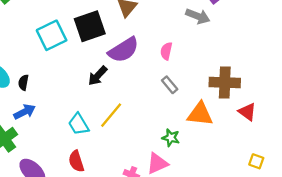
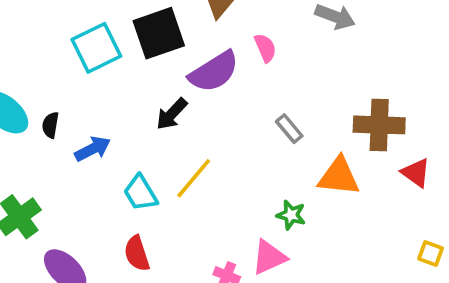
pink semicircle: (166, 51) -> (265, 48), moved, turned 144
blue arrow: (25, 112) -> (93, 149), moved

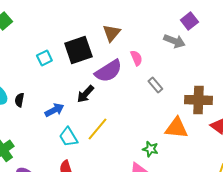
cyan square: (96, 48) -> (44, 58), size x0.6
gray rectangle: (289, 129) -> (155, 85), moved
blue arrow: (93, 149) -> (54, 110), moved

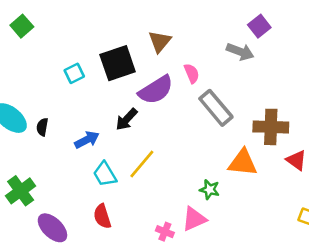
gray rectangle: (155, 85) -> (216, 108), size x1.8

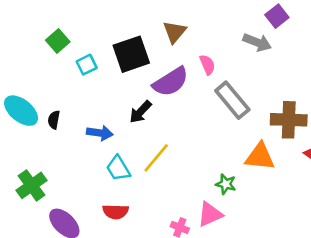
green square: (22, 26) -> (58, 41), moved
blue arrow: (87, 140) -> (100, 133), turned 35
red semicircle: (102, 216) -> (116, 212), turned -70

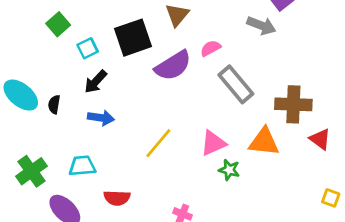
pink semicircle: (207, 65) -> (211, 48), turned -96
black arrow: (140, 112) -> (96, 82), moved
cyan trapezoid: (118, 168) -> (82, 166), moved, turned 116
pink triangle: (210, 214) -> (213, 143), moved

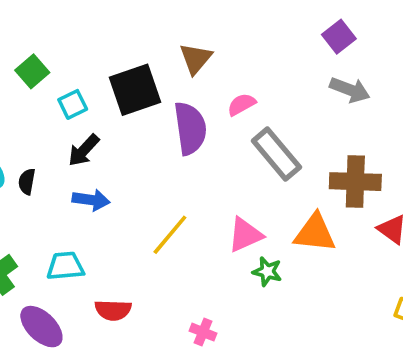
gray arrow: (261, 26) -> (350, 90), moved
purple semicircle: (173, 66) -> (190, 128), turned -66

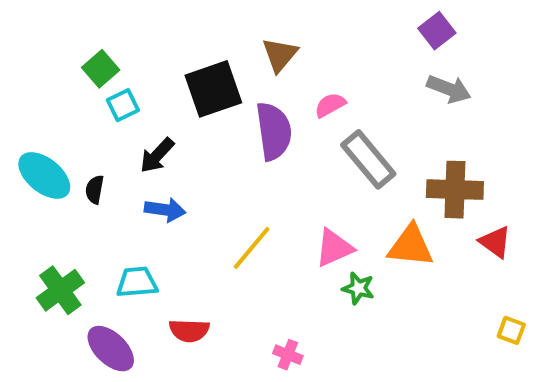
cyan square: (73, 104) -> (123, 105), moved

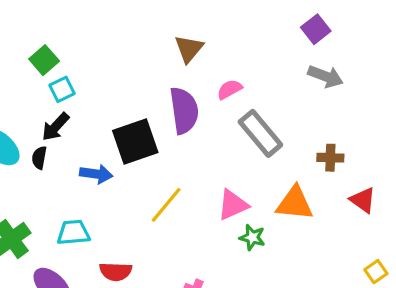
black square: (213, 89) -> (135, 141), moved
black arrow: (157, 155) -> (55, 127), moved
brown cross: (455, 190) -> (330, 158), size x0.6
yellow square: (511, 330) -> (376, 272), turned 35

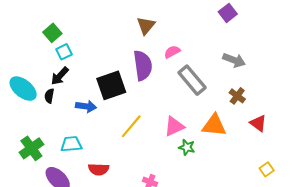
gray arrow: (326, 76) -> (234, 60), moved
brown cross: (330, 158) -> (237, 96), turned 35

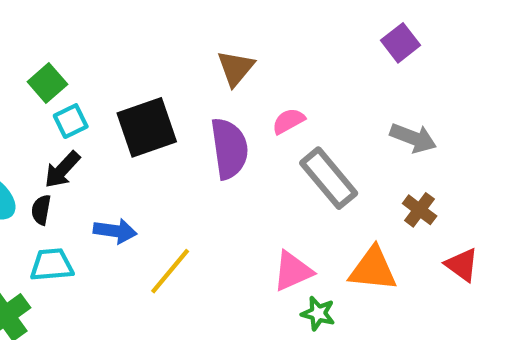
black square: (111, 85) -> (147, 127), moved
yellow line: (131, 126) -> (170, 271), moved
cyan trapezoid: (71, 144) -> (52, 265), moved

